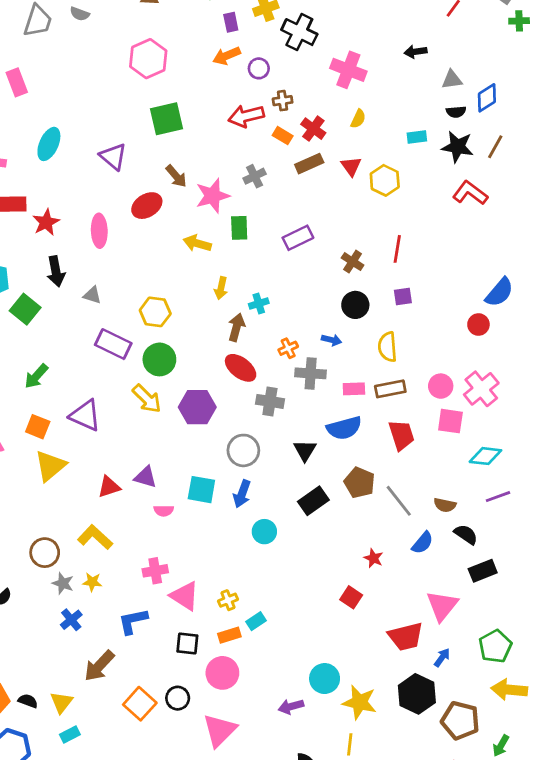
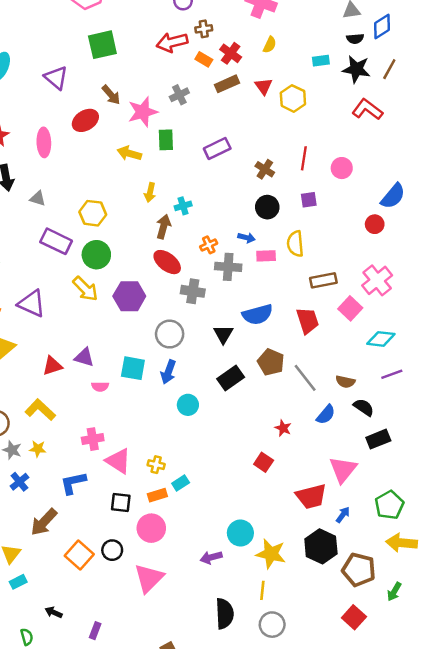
pink circle: (441, 386) -> (342, 168), moved
pink rectangle: (354, 389) -> (266, 256), moved
brown rectangle: (390, 389) -> (323, 280), moved
pink square: (450, 421) -> (350, 308), turned 35
yellow cross: (228, 600) -> (156, 465), turned 35

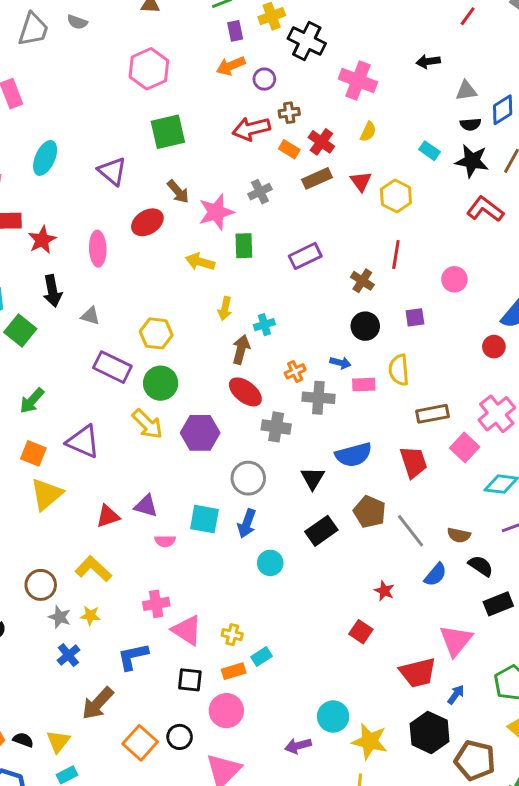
cyan rectangle: (321, 61) -> (430, 151), turned 42
red line: (304, 158) -> (396, 254), moved

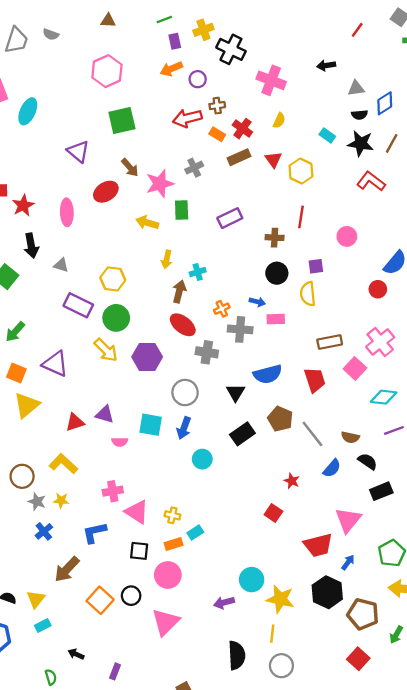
cyan ellipse: (45, 158) -> (28, 111), moved
brown cross: (362, 281) -> (275, 238), turned -30
yellow semicircle: (399, 370) -> (308, 294), moved

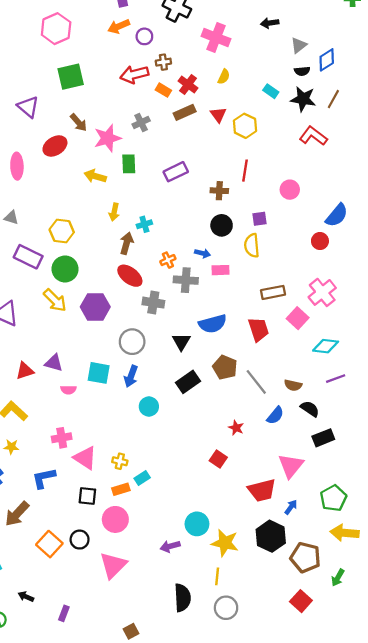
gray triangle: (356, 88) -> (299, 45), turned -30

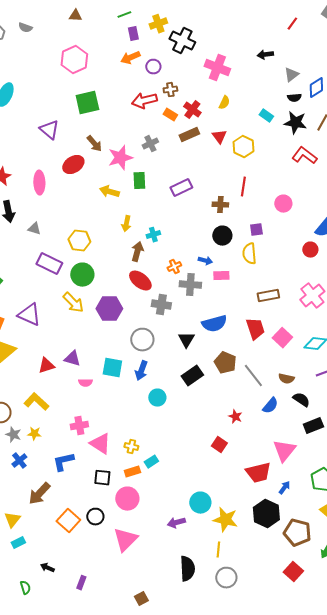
pink square: (298, 318) -> (282, 338), moved

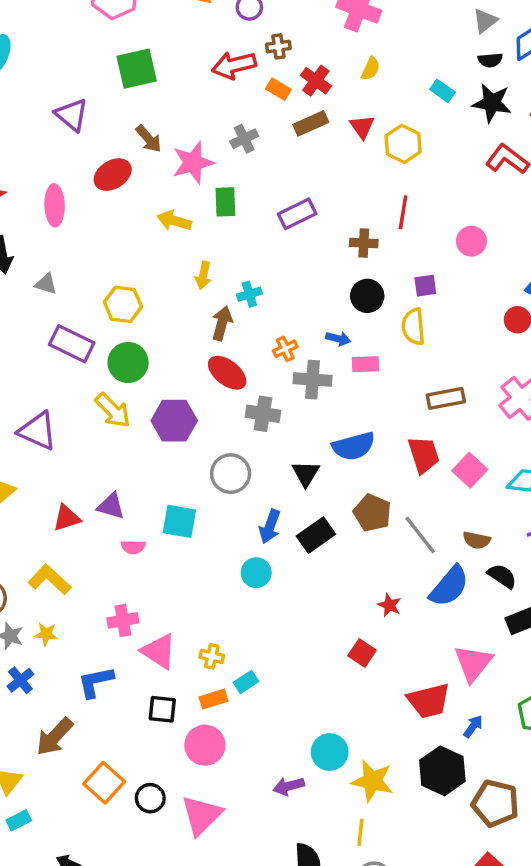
blue arrow: (141, 371) -> (270, 527), moved
blue semicircle: (270, 406) -> (449, 586), size x1.5
black circle: (95, 517) -> (150, 798), moved

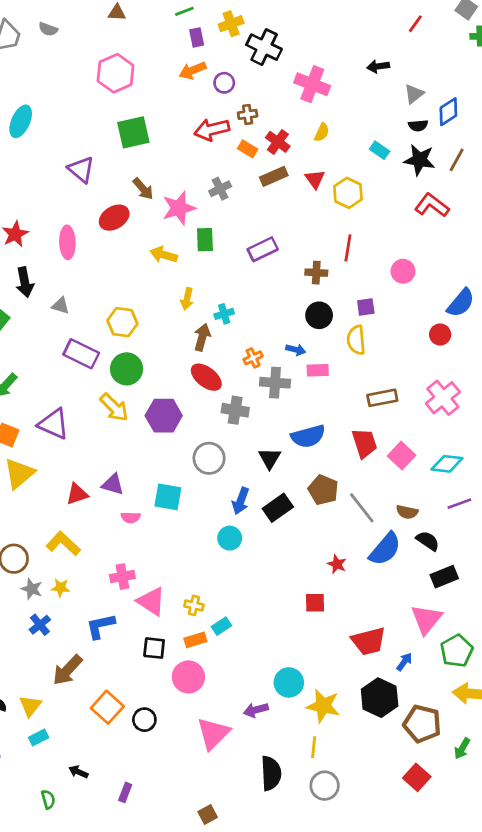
red square: (362, 653) -> (315, 603), turned -35
pink triangle: (473, 663) -> (426, 619), moved
pink triangle: (202, 815) -> (213, 733), moved

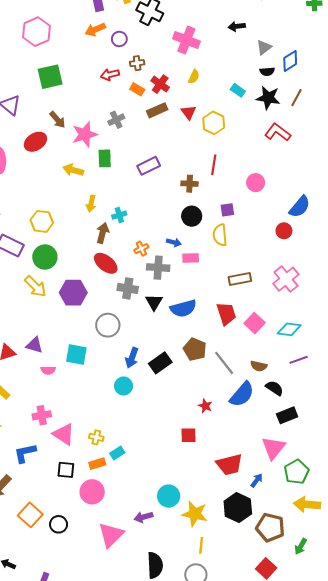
red arrow: (212, 130) -> (110, 75), size x0.7
black triangle: (270, 458) -> (154, 302), moved
yellow line: (314, 747) -> (201, 545), moved

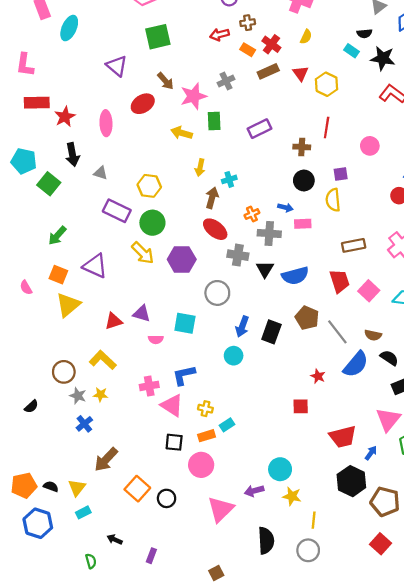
black semicircle: (267, 71) -> (364, 33), moved
black rectangle: (160, 363) -> (271, 332), turned -35
blue L-shape: (25, 453) -> (184, 375), moved
yellow star: (195, 514) -> (292, 496), moved, size x0.7

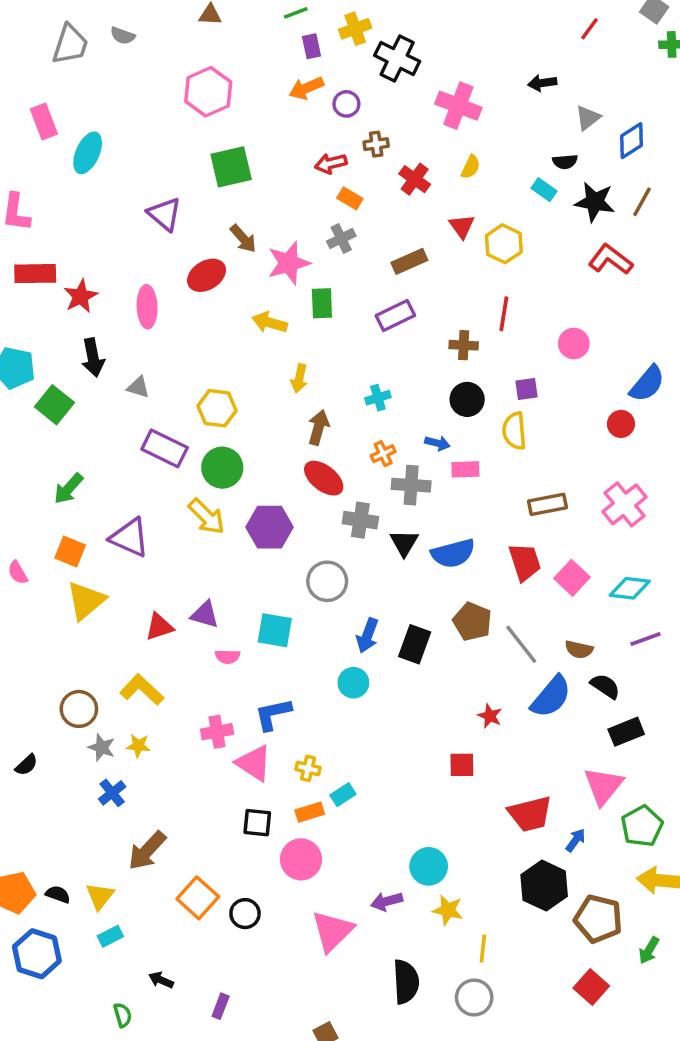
orange rectangle: (248, 50) -> (350, 198), moved
brown rectangle: (268, 71) -> (409, 261), moved
cyan cross: (229, 179) -> (378, 398), moved

